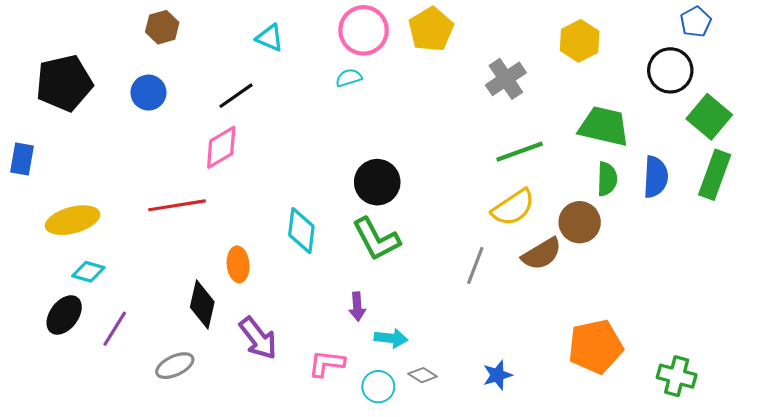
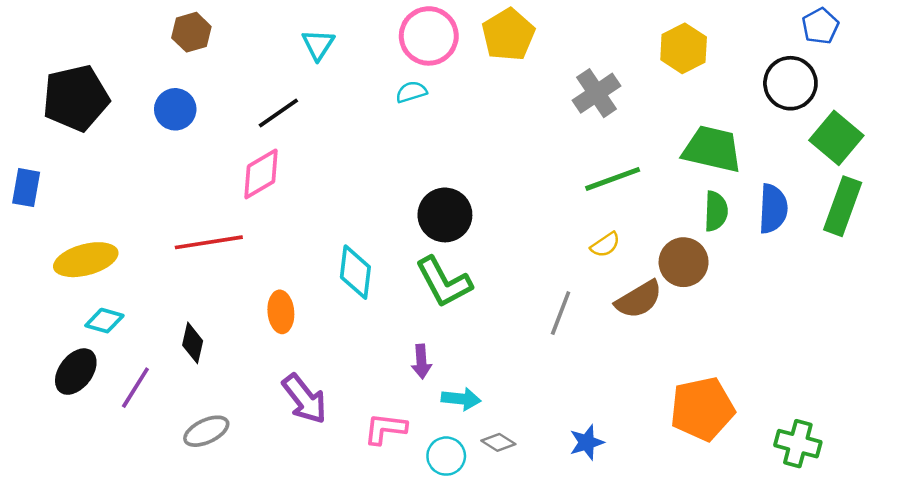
cyan triangle: (270, 38) -> (318, 45), turned 40
yellow semicircle: (513, 207) -> (605, 245), size x0.6
black diamond: (202, 304) -> (193, 343), moved, size x0.7

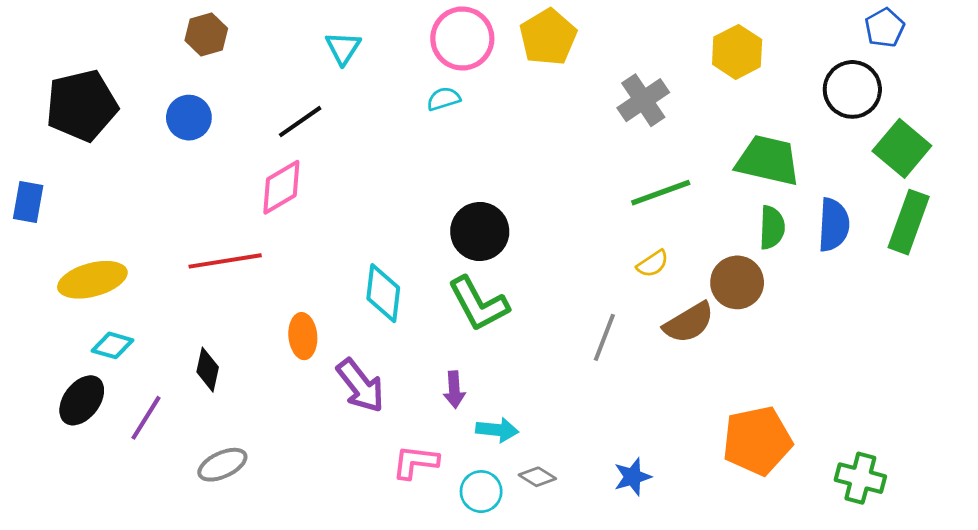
purple arrow: (304, 399) -> (360, 386), moved

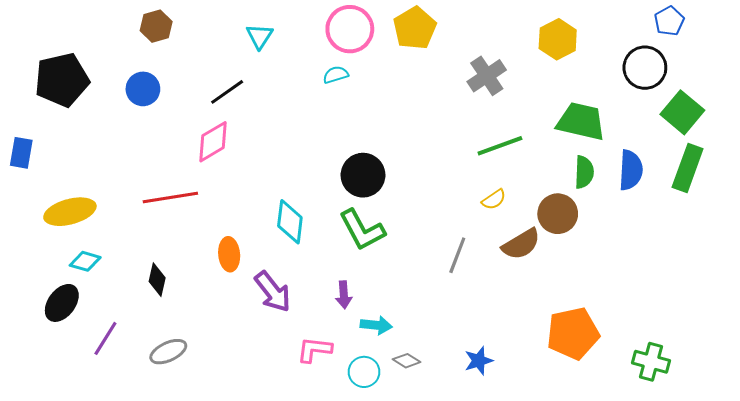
purple line: (146, 418) -> (105, 338), moved

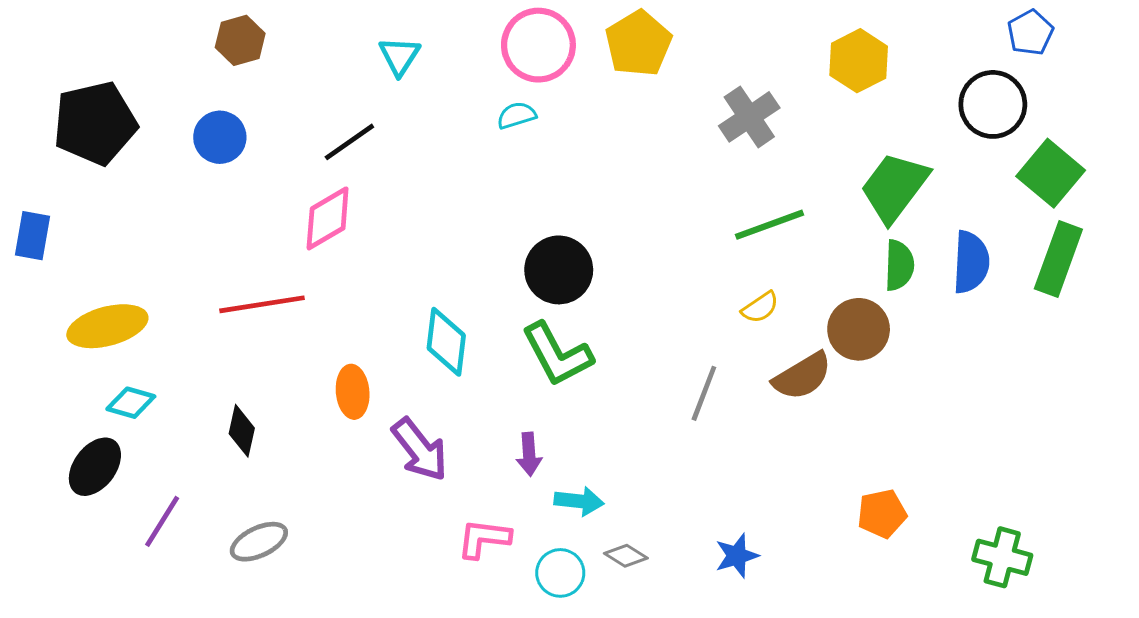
green trapezoid: (581, 121) -> (894, 187), turned -66
orange pentagon: (573, 333) -> (882, 514), size x0.6

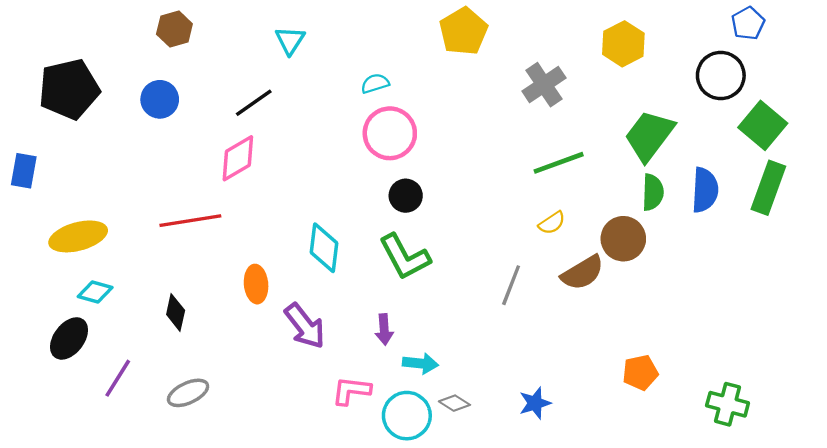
pink circle: (538, 45) -> (390, 133), moved
black circle: (559, 270) -> (406, 196), size x0.7
cyan circle: (560, 573) -> (407, 416), size x1.4

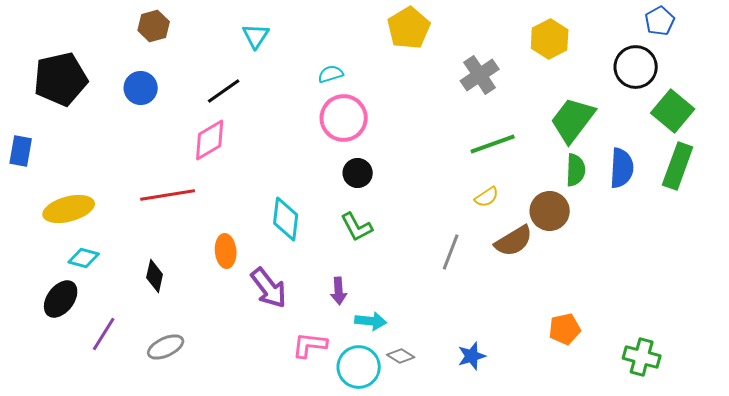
green L-shape: (405, 257) -> (357, 227), size x0.7

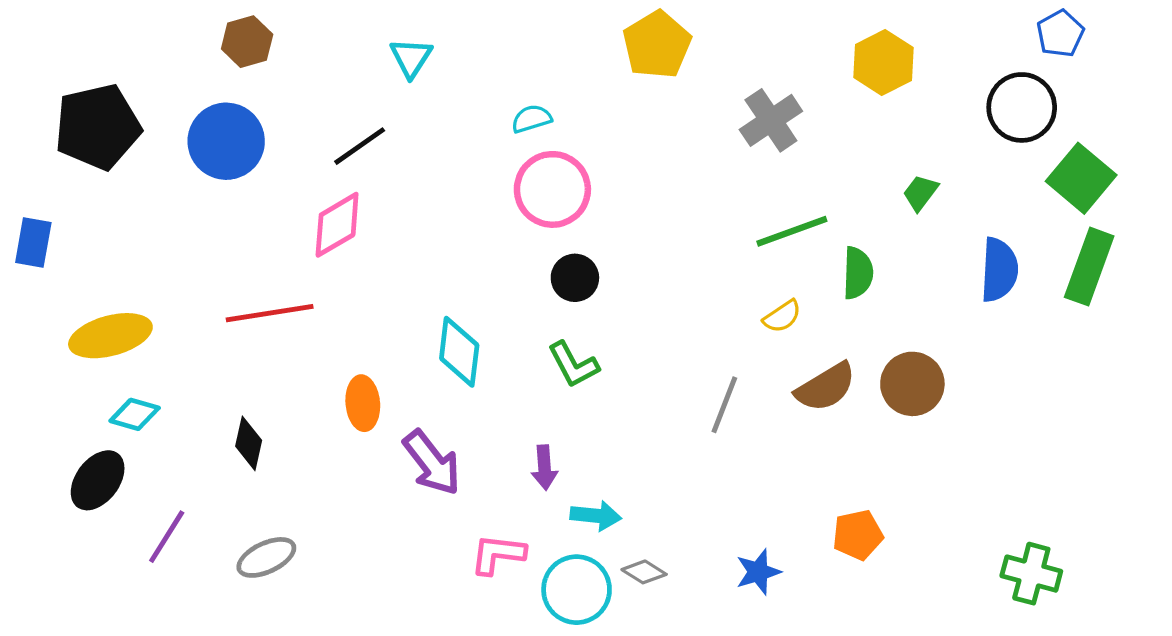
blue circle: (141, 88) -> (226, 141), size x1.4
green trapezoid: (573, 120) -> (920, 193), size x0.5
green semicircle: (576, 170) -> (858, 273), moved
brown circle: (550, 211) -> (912, 384), moved
orange pentagon: (565, 329) -> (858, 535), moved

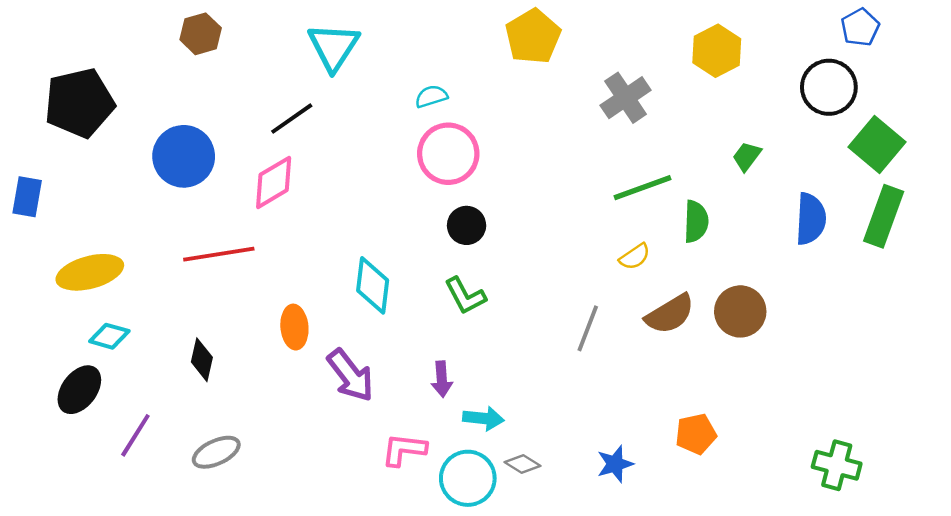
cyan triangle: (411, 58) -> (334, 47), size x1.5
blue circle: (226, 141) -> (184, 156), moved

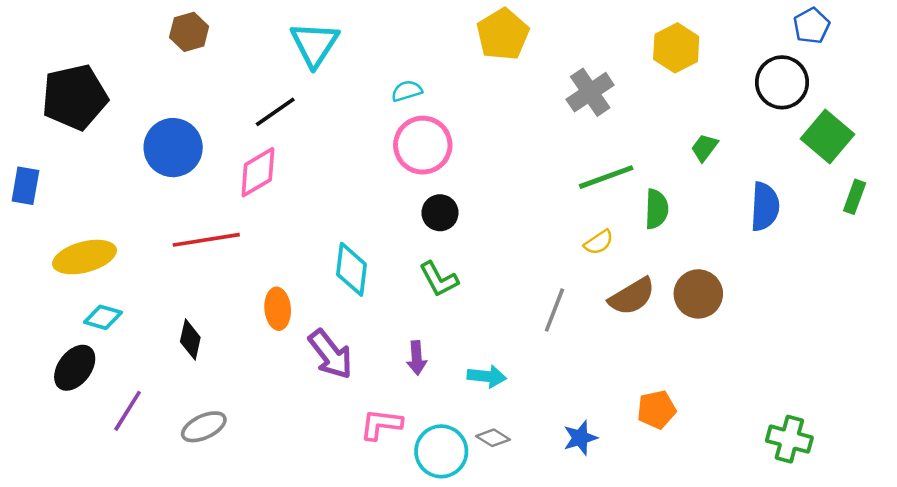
green rectangle: (884, 216) -> (855, 197), moved, size x0.6
cyan arrow: (483, 418) -> (487, 376), moved

